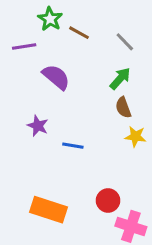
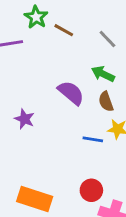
purple semicircle: (56, 77) -> (71, 93), moved
green arrow: (120, 78) -> (103, 74), turned -105
blue line: (73, 146) -> (93, 139), moved

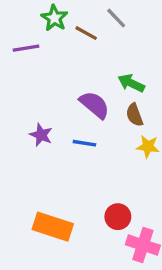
gray line: (107, 39) -> (116, 18), moved
blue line: (93, 139) -> (84, 143), moved

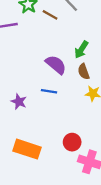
green arrow: (131, 83) -> (81, 50), turned -84
purple star: (41, 135) -> (19, 102), moved

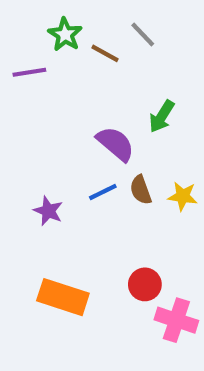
brown semicircle: (84, 72) -> (141, 190), moved
blue line: (49, 91) -> (103, 192), turned -35

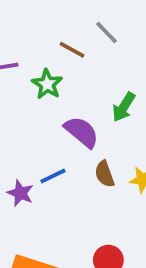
green star: (65, 34) -> (47, 84), moved
blue line: (103, 192) -> (53, 176), moved

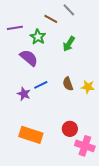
green arrow: (124, 107) -> (69, 44), moved
purple semicircle: (82, 132) -> (29, 58), moved

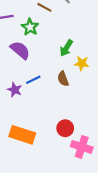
green arrow: (69, 44) -> (66, 48), moved
yellow star: (88, 87) -> (82, 63), moved

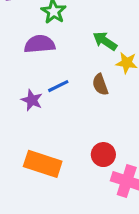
green arrow: (66, 48) -> (105, 41), turned 91
purple semicircle: (20, 50) -> (40, 44), turned -45

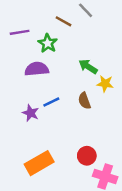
orange rectangle: (43, 164) -> (39, 163), turned -48

